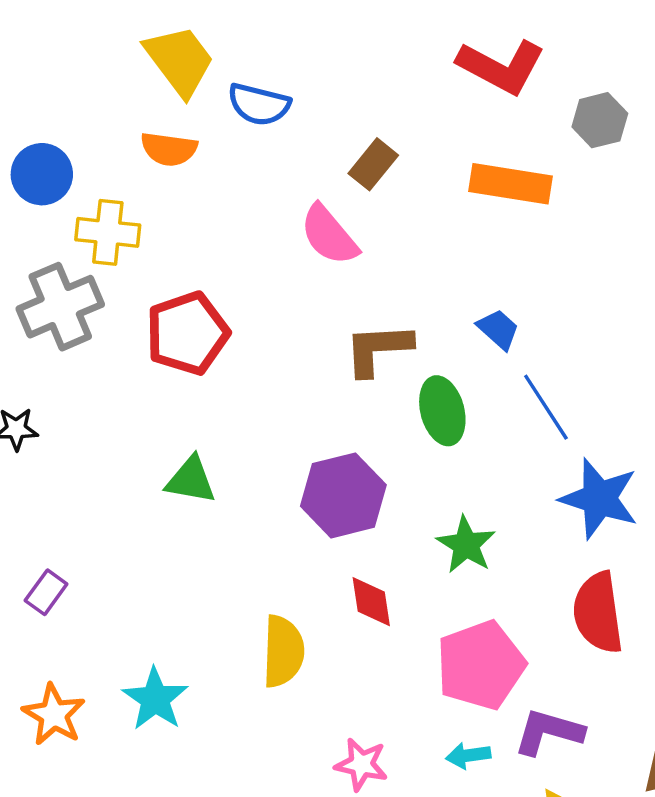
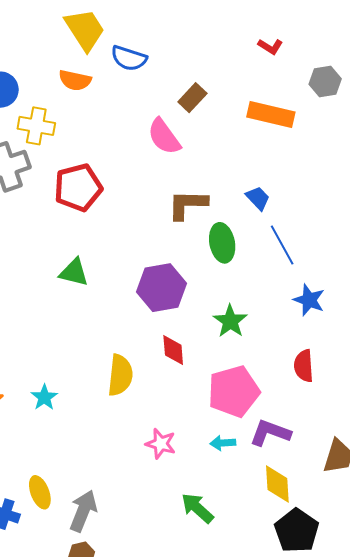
red L-shape: (501, 67) -> (270, 46), size x0.5
blue star: (599, 499) -> (309, 300), size x0.7
red semicircle: (598, 613) -> (304, 366), size x0.7
cyan star: (155, 699) -> (44, 397), size x0.7

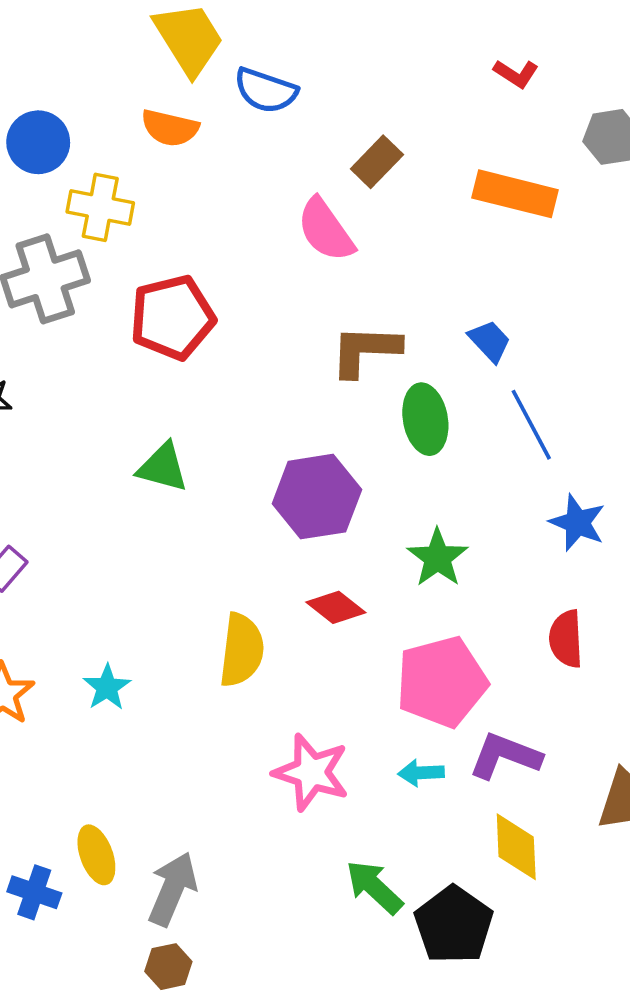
red diamond: (173, 350) -> (336, 607), turned -48
pink star: (161, 444) -> (311, 772), size x1.4
black pentagon: (297, 531) -> (454, 925), moved

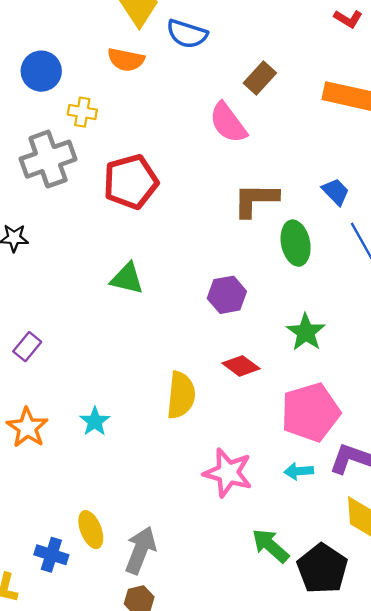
yellow cross: (100, 207) -> (82, 112), size x0.7
purple hexagon: (317, 497) -> (227, 295), size x0.7

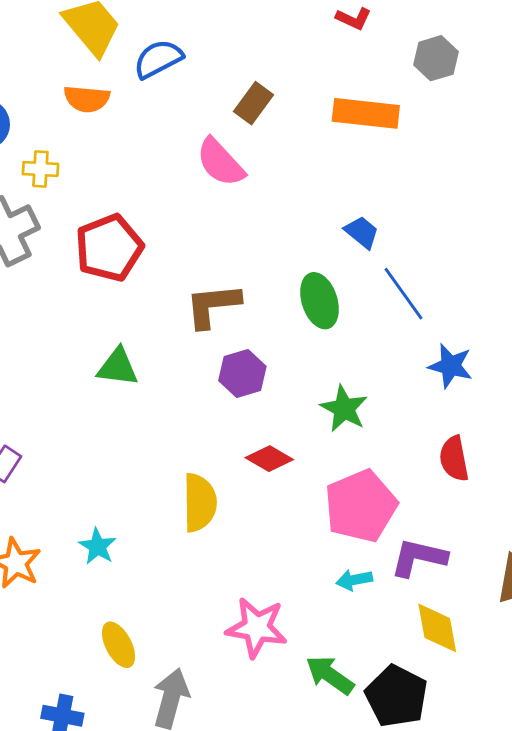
blue semicircle: (187, 34) -> (158, 59), turned 141
brown L-shape: (256, 200) -> (213, 305), moved
pink star: (228, 473) -> (257, 628), moved
yellow ellipse: (91, 530) -> (118, 645), moved

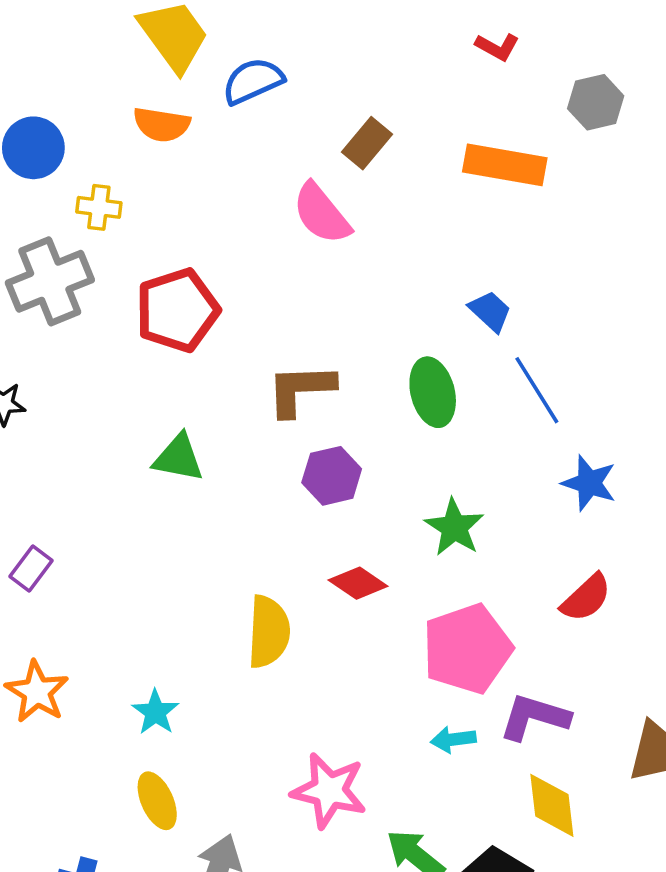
red semicircle: (454, 459) -> (586, 598), turned -126
cyan star: (98, 546) -> (155, 712), moved

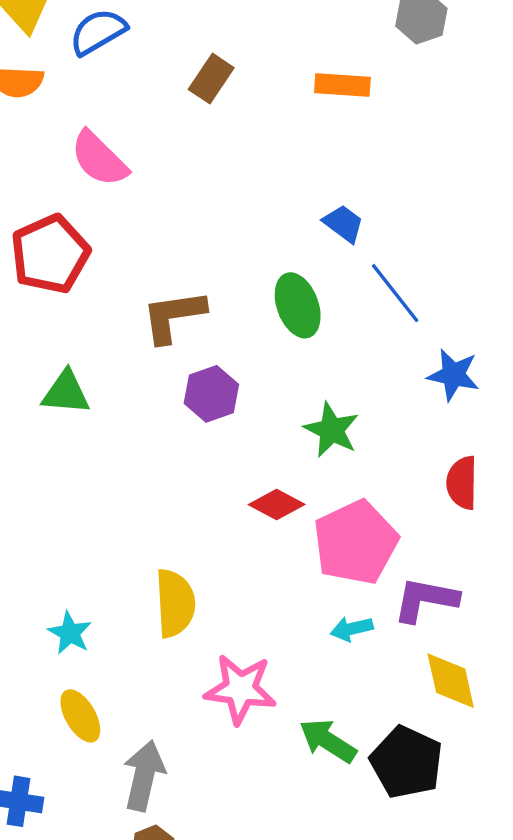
orange rectangle: (505, 165) -> (342, 85), size x0.7
pink semicircle: (321, 214) -> (99, 159), moved
red diamond: (358, 583) -> (277, 505), moved
red semicircle: (586, 598) -> (462, 483), turned 140
yellow semicircle: (269, 632) -> (175, 603), moved

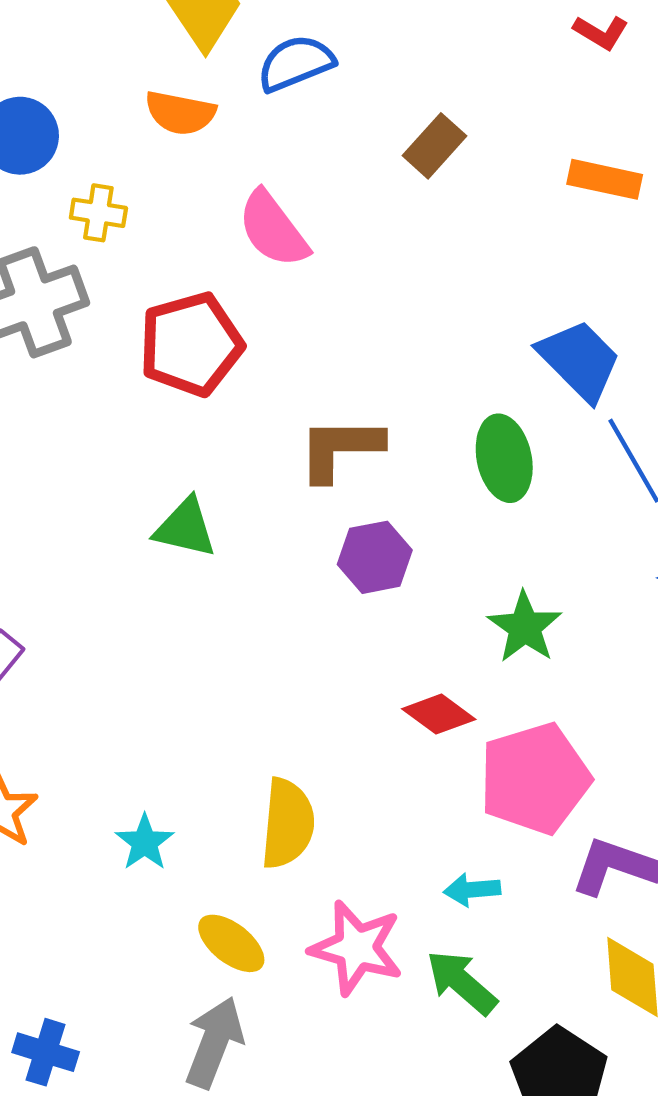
blue trapezoid: (343, 224) -> (579, 360), size x1.6
cyan arrow: (352, 629) -> (472, 890), moved
yellow ellipse: (80, 716) -> (231, 943), moved, turned -30
green arrow: (328, 741) -> (462, 982), moved

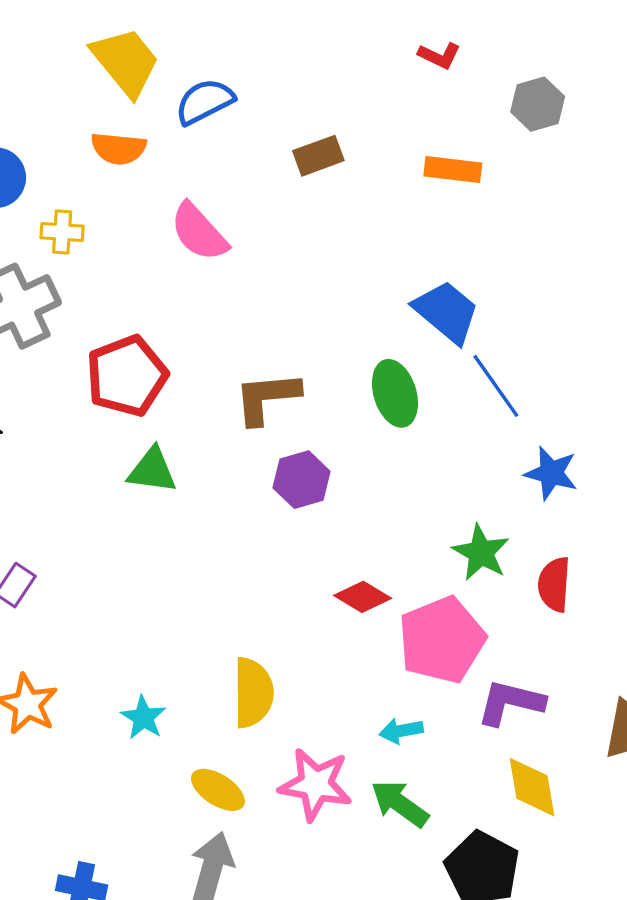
brown rectangle: (435, 146) -> (318, 156), turned 33
red pentagon: (191, 344) -> (127, 376), moved
green star: (525, 627) -> (481, 553), moved

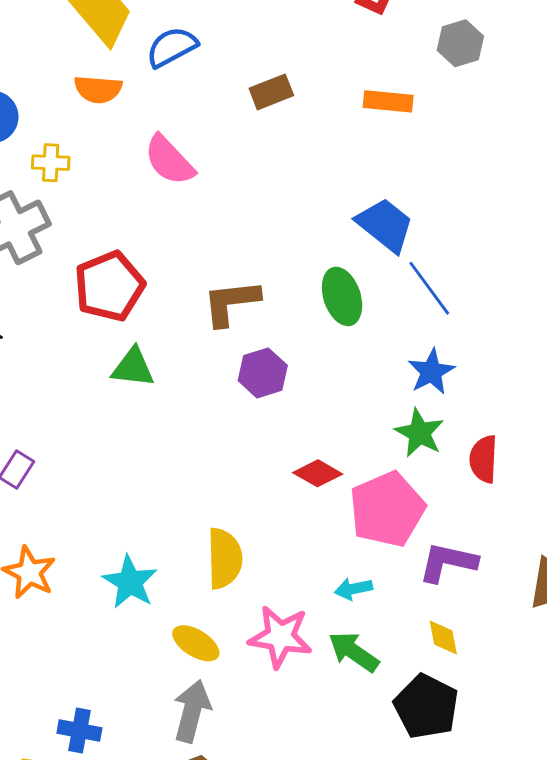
blue star: (551, 473) -> (431, 372), moved, turned 30
cyan star: (143, 718) -> (130, 582), size x1.4
yellow diamond: (532, 787) -> (443, 637), moved, size x0.7

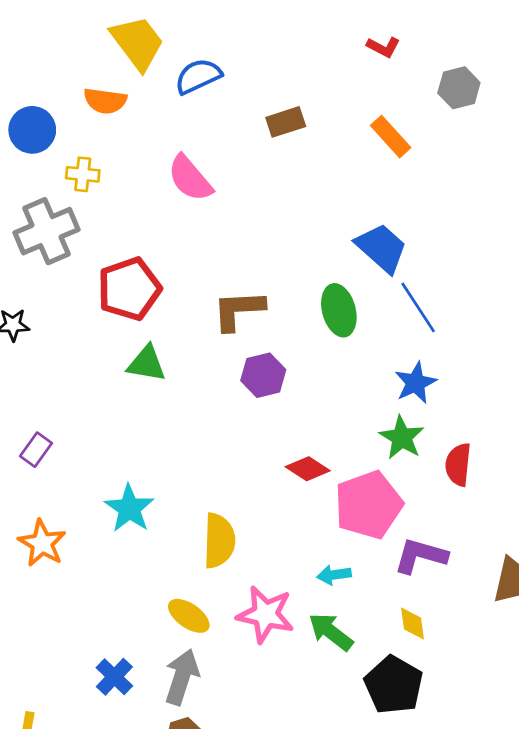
orange semicircle: (98, 89) -> (105, 101), moved
orange rectangle: (388, 101) -> (391, 137), turned 39
cyan star: (130, 582) -> (129, 508), moved
blue cross: (79, 731) -> (114, 677), moved, turned 30

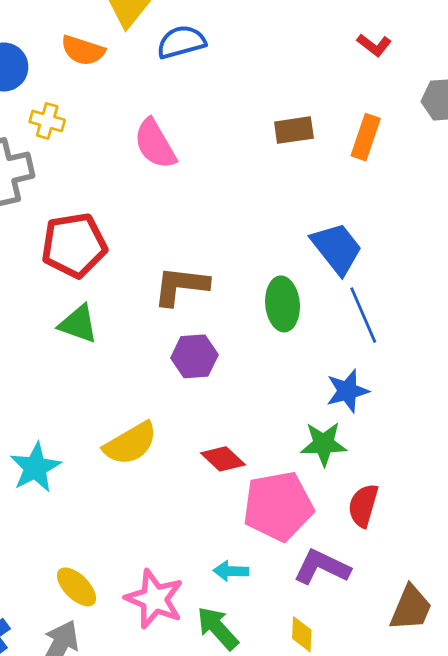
brown rectangle: (286, 122) -> (294, 130), moved
orange rectangle: (391, 137) -> (366, 137), turned 51
green star: (402, 438) -> (324, 444), turned 30
red semicircle: (458, 465) -> (363, 506), moved
yellow semicircle: (219, 541) -> (130, 444), moved, turned 48

